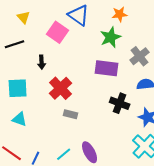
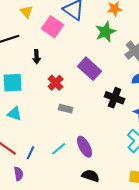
yellow triangle: (24, 17) -> (27, 12), moved
purple rectangle: (107, 68) -> (90, 69), moved, turned 35
red cross: (61, 88) -> (56, 83), size x0.7

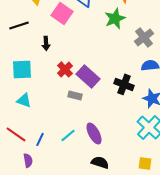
purple rectangle: (90, 69) -> (88, 76), moved

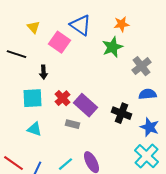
black line: (19, 25) -> (16, 54), turned 36
cyan square: (22, 69) -> (32, 98), moved
cyan triangle: (24, 100) -> (34, 129), moved

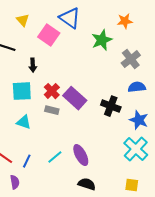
orange star: (122, 24) -> (125, 21), moved
gray rectangle: (72, 124) -> (52, 110), moved

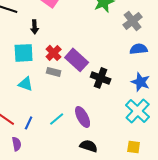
black cross: (111, 106) -> (101, 78), moved

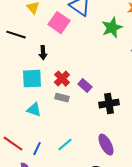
purple rectangle: (77, 60) -> (85, 86), size x0.6
black cross: (101, 78) -> (109, 104), turned -30
purple ellipse: (83, 117) -> (106, 145), moved

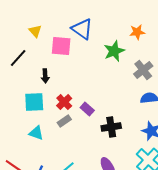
pink square: (59, 23) -> (61, 46), turned -30
black line: (16, 35) -> (18, 58), turned -66
gray rectangle: (62, 98) -> (64, 121), turned -48

